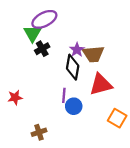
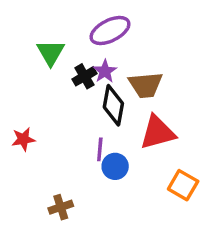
purple ellipse: (44, 19) -> (110, 31), moved
black cross: (42, 49) -> (85, 76), moved
purple star: (77, 50) -> (105, 71), moved
red star: (15, 98) -> (23, 139), moved

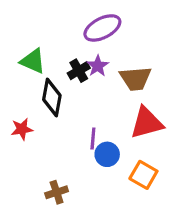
green triangle: (51, 53) -> (33, 61), moved, turned -36
black diamond: (113, 105) -> (52, 97), moved
orange square: (183, 185) -> (143, 175), moved

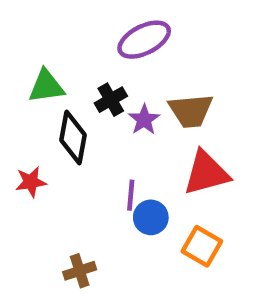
green triangle: (33, 61) -> (46, 86), turned -32
purple star: (98, 66) -> (144, 120), moved

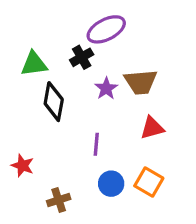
black cross: (111, 100) -> (82, 57), moved
red triangle: (206, 173) -> (152, 128), size x0.7
red star: (31, 182) -> (23, 166), moved, turned 30
blue circle: (151, 217) -> (111, 184), moved

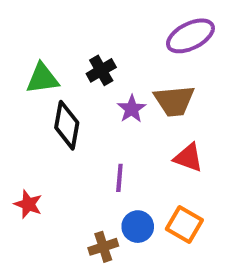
purple ellipse: (106, 29) -> (190, 36), moved
red triangle: (152, 128) -> (188, 158), turned 35
brown cross: (59, 200) -> (103, 247), moved

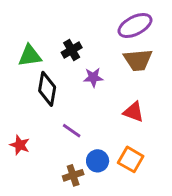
brown trapezoid: (174, 101) -> (138, 60), moved
purple star: (132, 109) -> (93, 77), turned 30
purple line: (119, 178) -> (72, 131), moved, turned -60

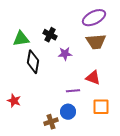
black cross: (72, 50) -> (50, 35), turned -32
purple line: (72, 131) -> (73, 91), moved, turned -40
orange square: (131, 159) -> (101, 107), moved, turned -30

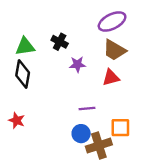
brown trapezoid: (96, 42) -> (114, 50), turned 35
black diamond: (33, 62) -> (23, 74), moved
red triangle: (93, 78) -> (111, 78), moved, turned -35
brown cross: (51, 122) -> (99, 145), moved, size x1.5

